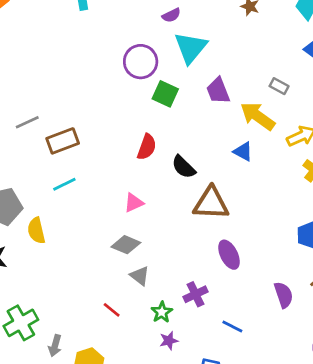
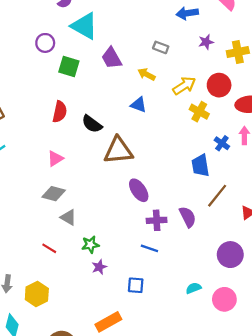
cyan triangle: (191, 48) -> (84, 26), turned -32
purple circle: (141, 62) -> (45, 43), size x0.7
yellow arrow: (258, 116) -> (147, 74), size x0.6
purple cross: (195, 294) -> (157, 220), moved, turned 30
green star: (162, 312) -> (90, 245), turned 30

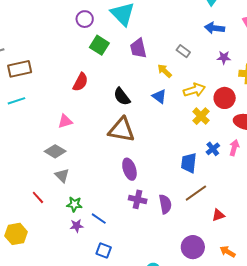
blue triangle: (139, 105) -> (159, 96), moved
black semicircle: (92, 124) -> (122, 97), moved
blue line: (149, 248) -> (99, 219), moved

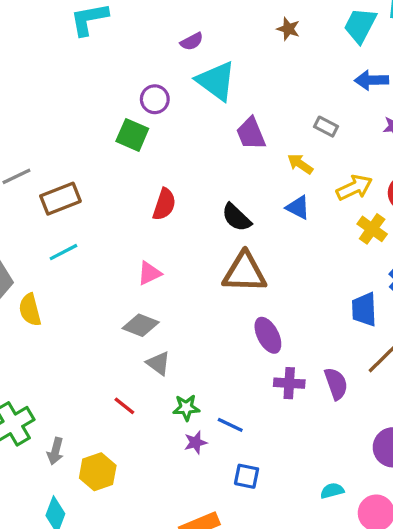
green square: (99, 45) -> (132, 135), moved

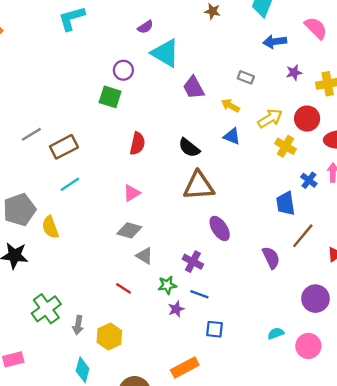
purple cross: (289, 383) -> (193, 262), moved, turned 30

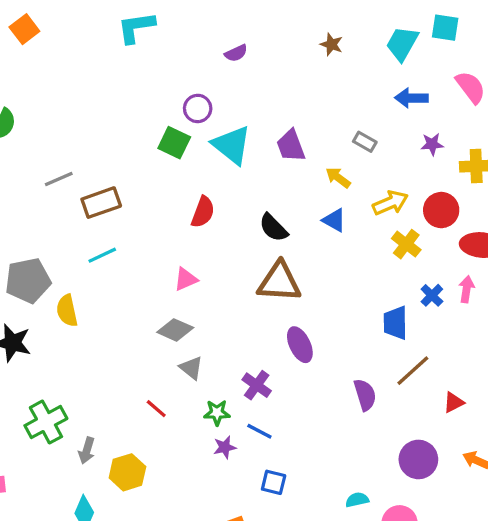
cyan triangle: (165, 53) -> (232, 145), moved

